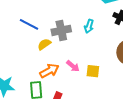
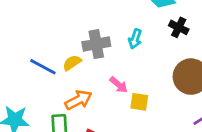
blue line: (29, 24) -> (43, 67), moved
pink arrow: (73, 66) -> (119, 85), moved

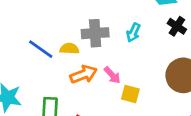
yellow semicircle: (72, 63) -> (69, 49), turned 30
orange arrow: (78, 100) -> (84, 74), moved

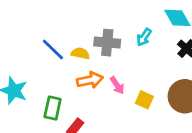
cyan arrow: (133, 33) -> (144, 37), moved
yellow square: (130, 94) -> (144, 100), moved

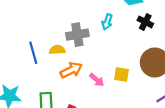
blue line: (53, 49) -> (33, 53), turned 45
pink arrow: (117, 85) -> (97, 80), moved

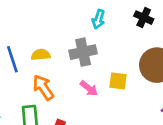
gray cross: (77, 35) -> (83, 52), moved
orange arrow: (71, 70) -> (43, 87), moved, turned -95

